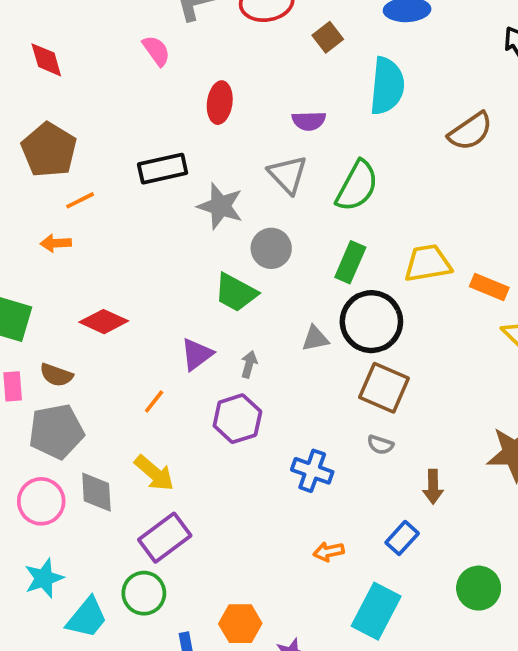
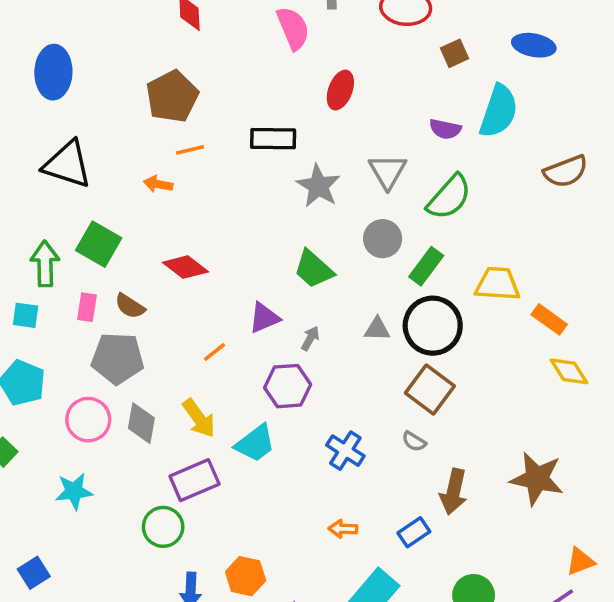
pink semicircle: (156, 51) -> (293, 28), size x1.4
purple semicircle: (309, 121) -> (445, 129), moved
gray circle: (271, 248) -> (383, 239), moved
brown arrow: (433, 487) -> (454, 492), size x1.4
cyan trapezoid: (87, 618) -> (255, 443), moved

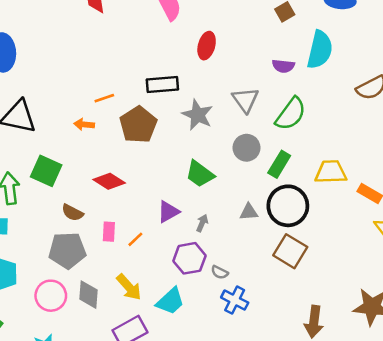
brown pentagon: (172, 96) -> (138, 125), moved
pink rectangle: (87, 307) -> (109, 232), moved
gray semicircle: (414, 441) -> (220, 272), moved

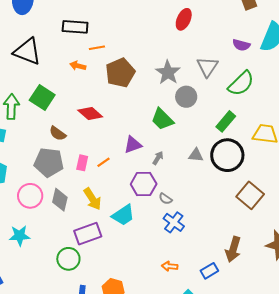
black rectangle: (162, 84) -> (75, 27), moved
gray circle: (247, 148) -> (186, 97), moved
pink rectangle: (109, 232) -> (82, 163), moved
brown square: (290, 251) -> (250, 195), moved

